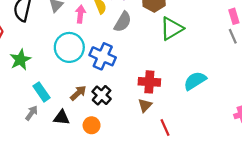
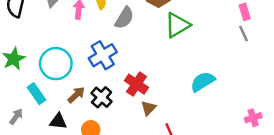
cyan circle: (69, 47) -> (56, 64), moved
blue cross: (103, 56) -> (103, 55), turned 35
red cross: (149, 82) -> (136, 84), moved, turned 30
gray arrow: (31, 113) -> (16, 117), moved

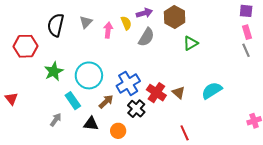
green triangle: (177, 25) -> (191, 43), size x0.7
blue cross: (103, 55) -> (128, 83), moved
black cross: (102, 97) -> (136, 109), moved
brown triangle: (148, 108) -> (179, 93), moved, turned -32

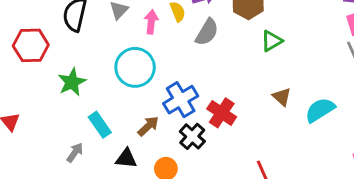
cyan circle: (89, 75) -> (135, 67), moved
cyan semicircle: (212, 91) -> (320, 110), moved
brown triangle: (179, 93) -> (282, 97), moved

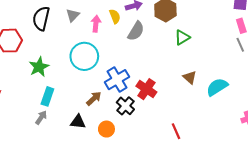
cyan rectangle: (100, 125) -> (47, 96), moved, turned 54

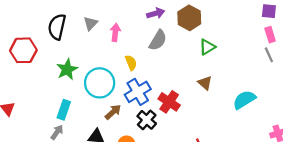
yellow semicircle: (115, 16) -> (131, 63), moved
cyan circle: (84, 56) -> (100, 83), moved
green star: (39, 67) -> (67, 69), moved
brown triangle: (190, 77) -> (205, 83), moved

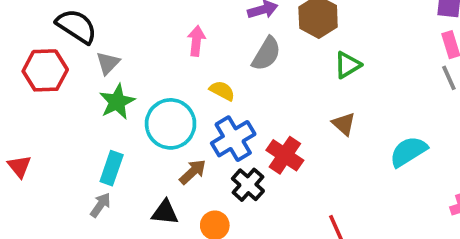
gray triangle: (91, 23) -> (108, 63), moved
black semicircle: (57, 27) -> (77, 26), moved, turned 110
yellow semicircle: (131, 63) -> (222, 91), turned -40

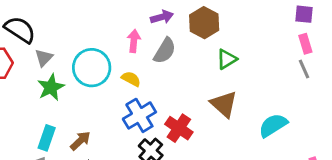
pink arrow: (196, 41) -> (134, 41), moved
cyan circle: (171, 124) -> (92, 68), moved
brown triangle: (344, 124) -> (224, 104), size x1.5
brown arrow: (193, 172) -> (80, 141), moved

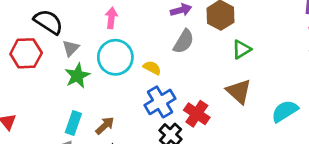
pink arrow: (134, 41) -> (111, 18), moved

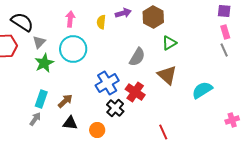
gray semicircle: (184, 42) -> (137, 57), moved
yellow semicircle: (152, 68) -> (101, 22), moved, turned -112

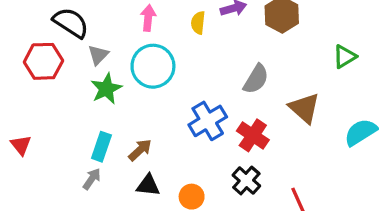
green triangle: (169, 43) -> (345, 57), moved
black cross: (115, 108) -> (246, 181), moved

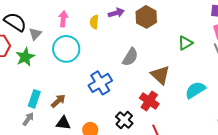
gray triangle: (98, 55) -> (35, 34), moved
green star: (106, 89) -> (25, 57), moved
red cross: (253, 135) -> (149, 101), moved

